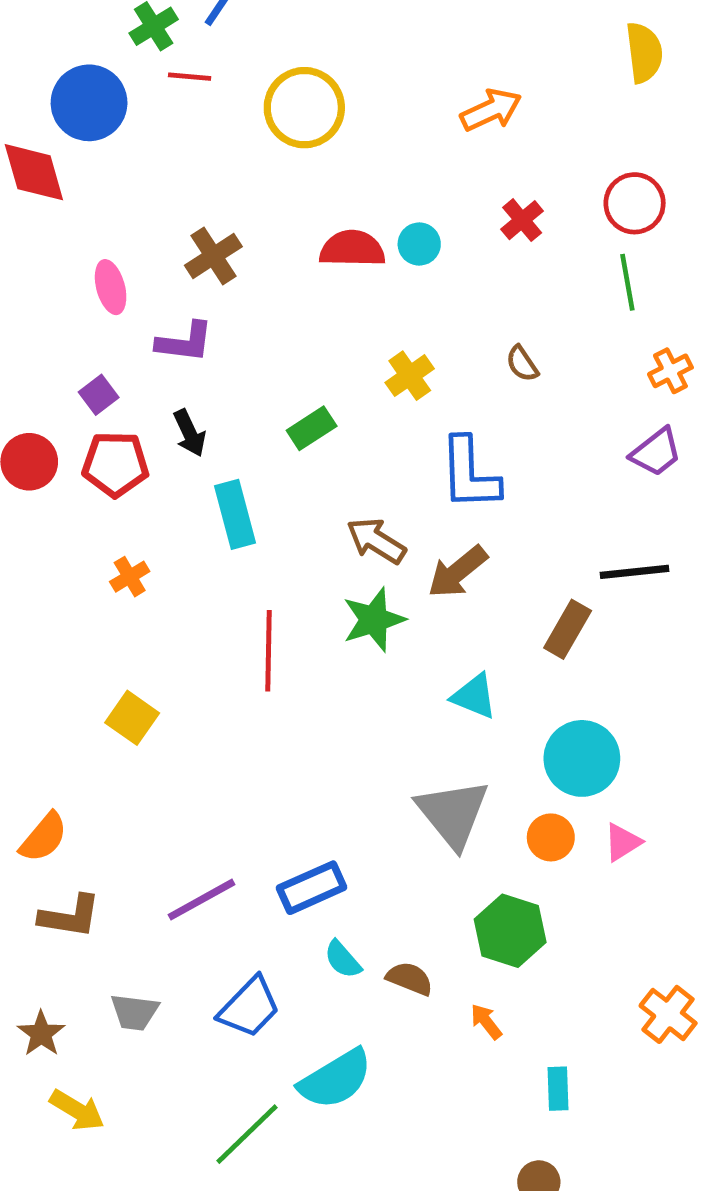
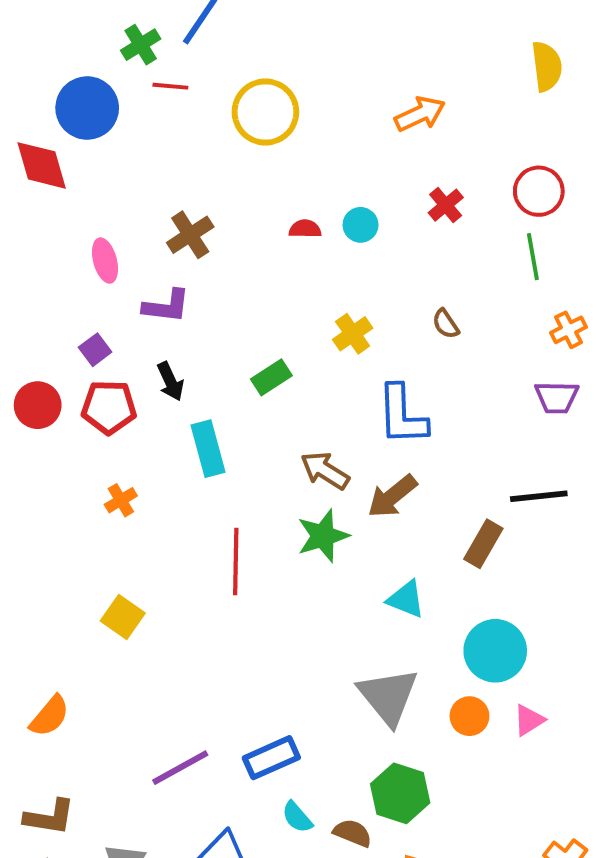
red semicircle: (352, 249) -> (305, 229), size x0.6
purple trapezoid: (656, 452) -> (557, 397), turned 39
brown L-shape: (70, 916) -> (50, 817), moved
green hexagon: (510, 931) -> (400, 793), moved

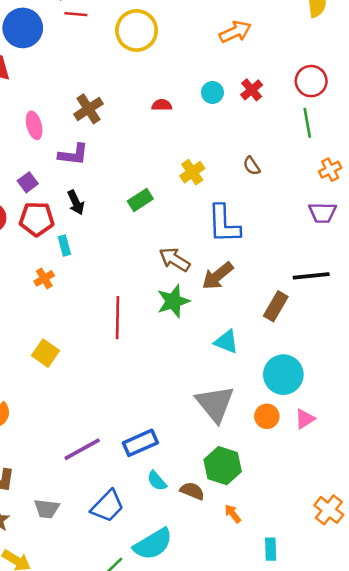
cyan circle: (361, 225) -> (212, 92), moved
cyan rectangle: (208, 449) -> (64, 246), moved, size x0.6

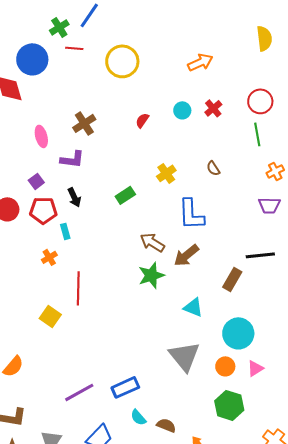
red semicircle: (162, 105) -> (142, 120), turned -56
red line: (118, 318) -> (78, 288), moved
green hexagon: (223, 466) -> (229, 405), moved

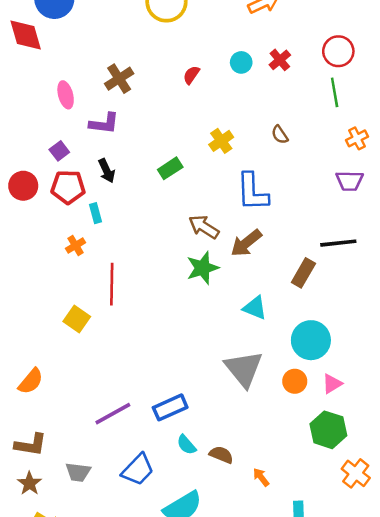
green hexagon: (229, 405) -> (328, 430), moved

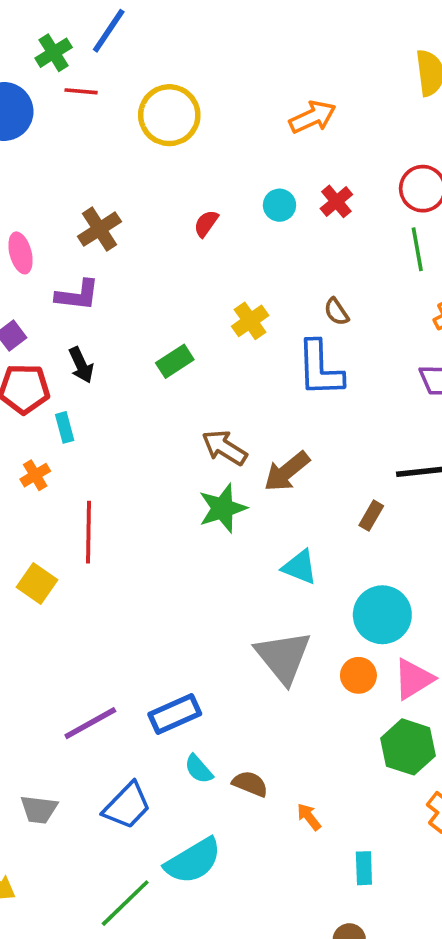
blue L-shape: (252, 192) -> (320, 369), moved
brown rectangle: (303, 273) -> (371, 516), size x0.7
pink triangle: (332, 384) -> (414, 679), size x1.4

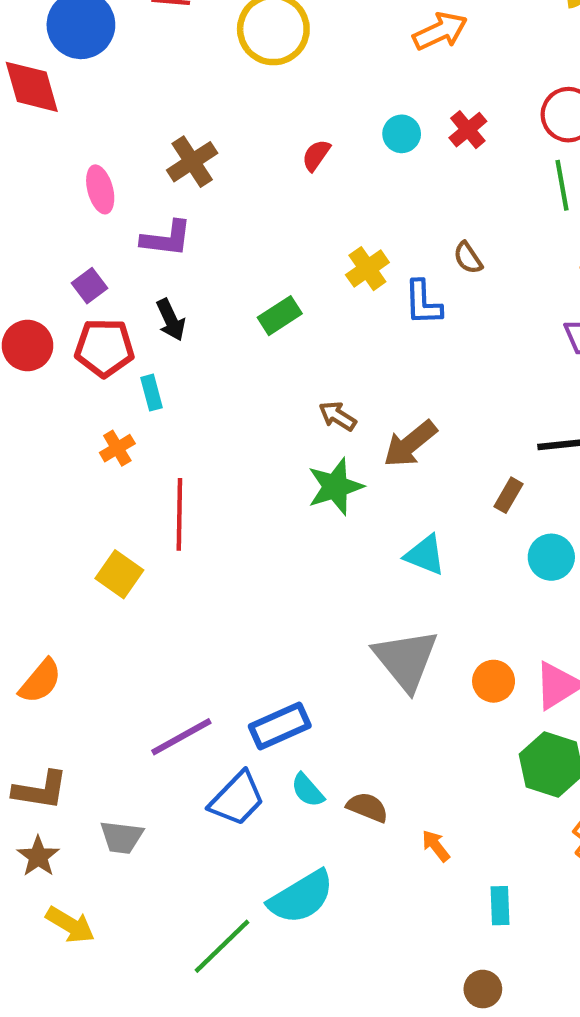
blue L-shape: (320, 369) -> (423, 303), moved, size x0.7
brown arrow: (224, 448) -> (337, 416), size x0.7
cyan circle: (382, 615) -> (551, 557), moved, size x0.7
blue trapezoid: (127, 806) -> (237, 799), moved

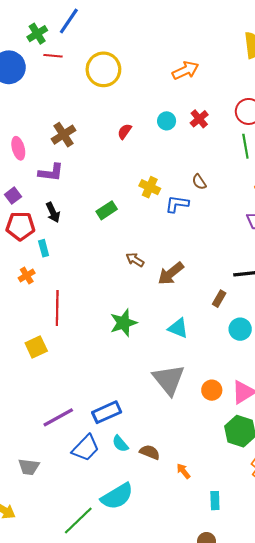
yellow cross: (367, 269) -> (150, 187), turned -30
blue L-shape: (423, 303) -> (177, 204), turned 100
green star: (335, 487) -> (123, 323), moved
yellow square: (119, 574) -> (36, 347), moved, turned 30

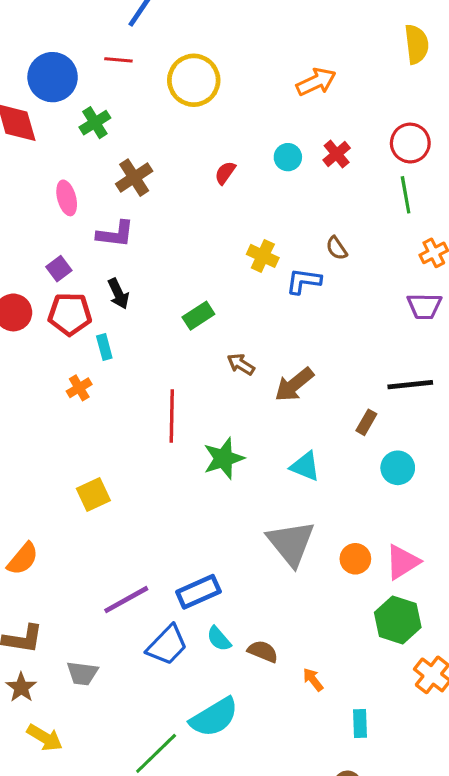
green cross: (37, 34) -> (95, 123), moved
green rectangle: (107, 210) -> (198, 316), moved
red line: (57, 308) -> (172, 416), moved

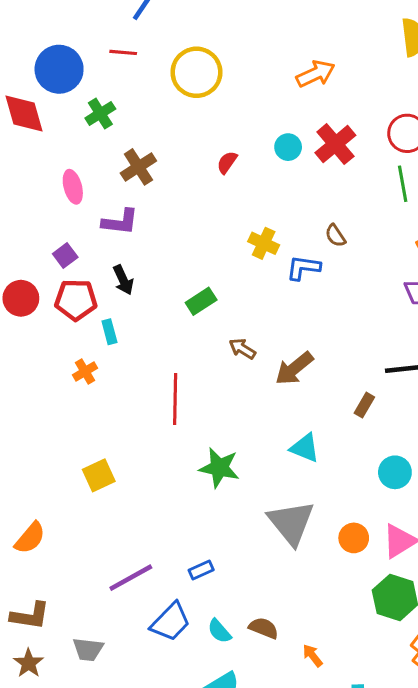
red cross: (337, 154) -> (335, 144), size x1.5
green star: (224, 458) -> (219, 468), moved, turned 30
cyan circle: (398, 468) -> (395, 472), moved
blue rectangle: (198, 592) -> (201, 570), size x0.6
cyan semicircle: (219, 639) -> (219, 631), moved

